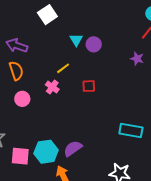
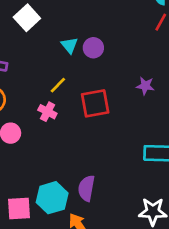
purple star: (137, 59) -> (145, 86), moved
red square: (89, 86) -> (95, 103), size x1.6
purple semicircle: (73, 148) -> (86, 188), turned -36

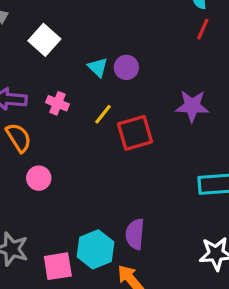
yellow line: (58, 85) -> (103, 114), moved
purple star: (145, 86) -> (192, 106), size x1.5
pink cross: (47, 112) -> (58, 103), moved

